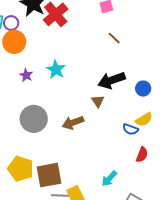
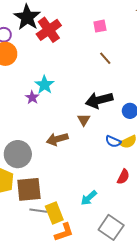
purple star: (26, 75) -> (32, 97), moved
gray circle: (34, 119) -> (18, 154), moved
blue semicircle: (130, 129) -> (113, 141), moved

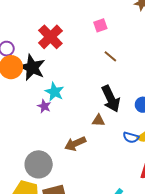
black star: (27, 17) -> (32, 67), moved
black arrow: (99, 100) -> (111, 99), turned -92
brown triangle: (84, 120) -> (98, 120), turned -48

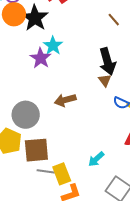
purple star: (44, 106) -> (41, 58), size x1.5
brown triangle: (98, 120) -> (105, 80), moved, turned 40

